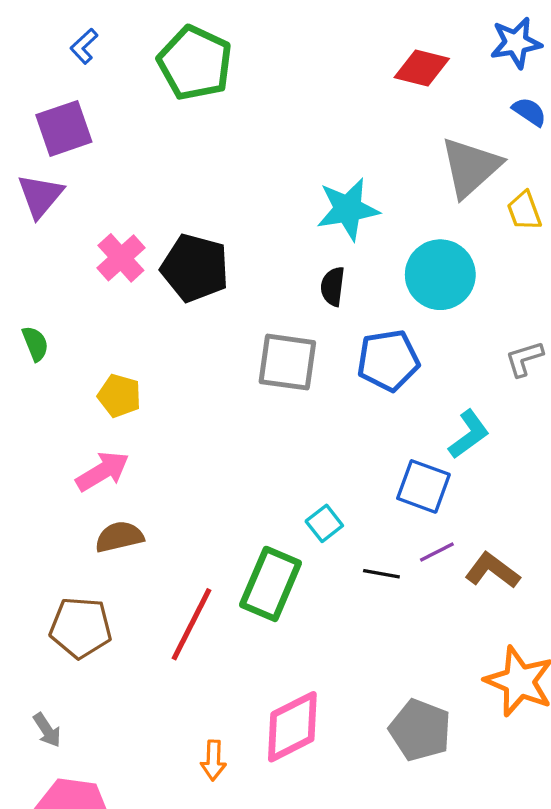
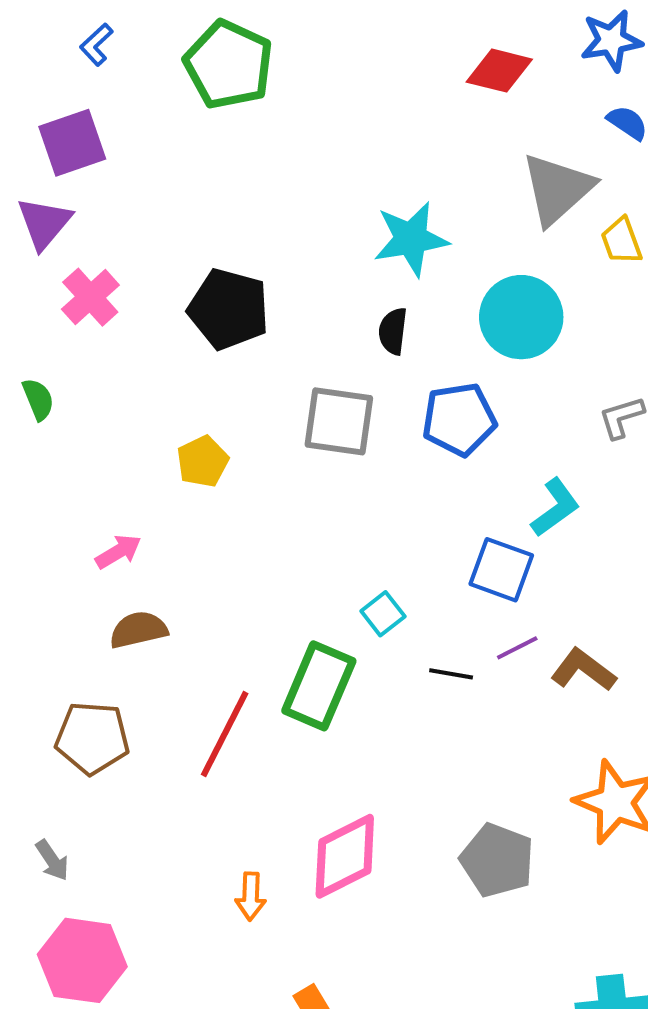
pink cross: (121, 258) -> (90, 297), moved
yellow pentagon: (119, 396) -> (203, 461), moved, turned 30
pink arrow: (103, 471) -> (118, 552), size x0.7

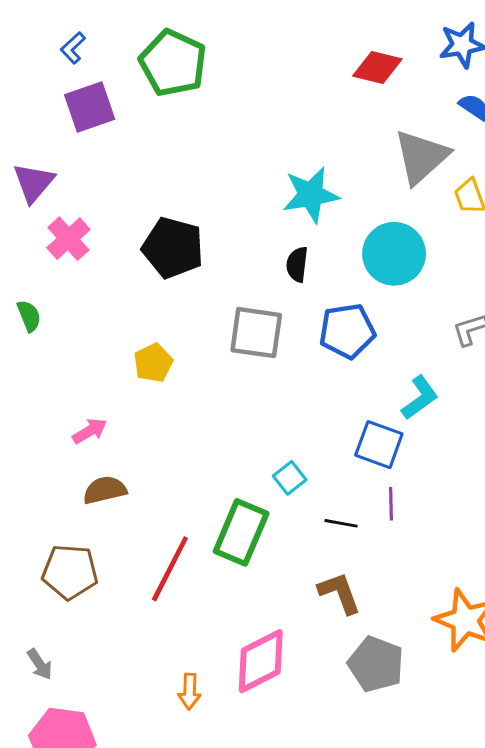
purple square: (72, 143) -> (90, 107), moved
purple line: (517, 648) -> (391, 504), turned -64
brown L-shape: (583, 670) -> (340, 593), moved, turned 33

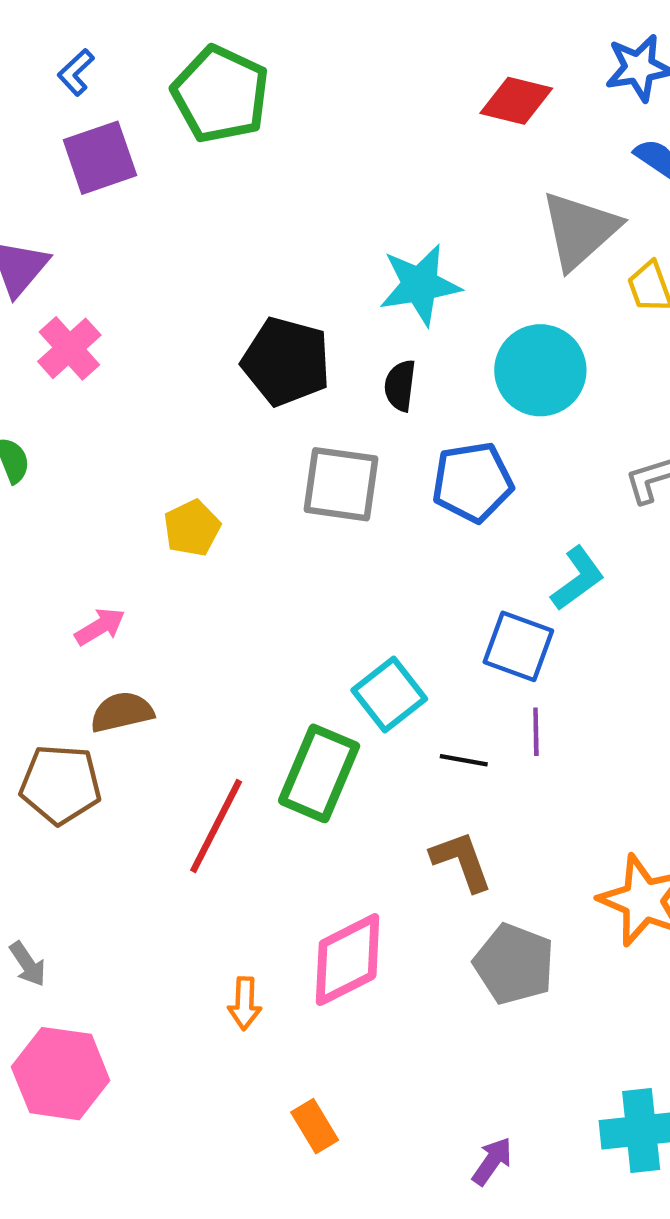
black pentagon: (173, 248) -> (286, 361), moved
cyan square: (290, 478) -> (389, 695), size x1.5
brown pentagon: (70, 572) -> (61, 784), moved

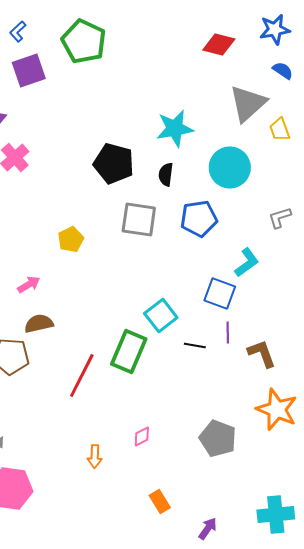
brown L-shape: (461, 861) -> (262, 354), moved
pink diamond: (348, 960) -> (142, 436), size x0.5
orange rectangle: (315, 1126) -> (160, 502), moved

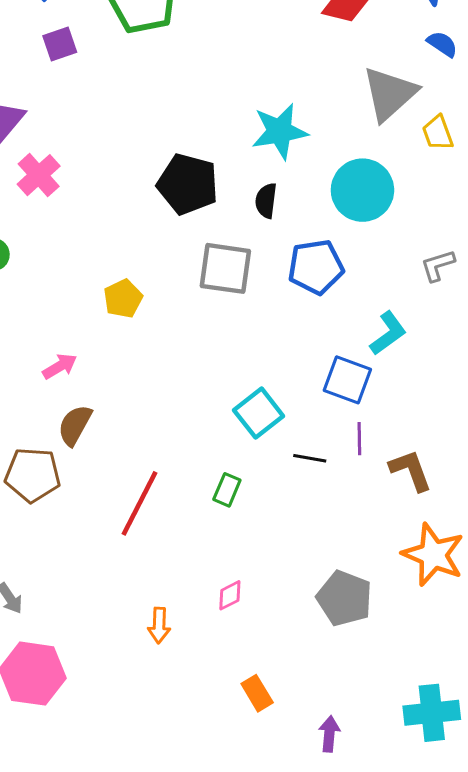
purple square: (29, 70) -> (60, 44), size x0.7
brown semicircle: (39, 324) -> (75, 425), turned -48
green rectangle: (129, 352) -> (227, 490), moved, size x0.5
purple arrow: (208, 528) -> (329, 734), turned -30

